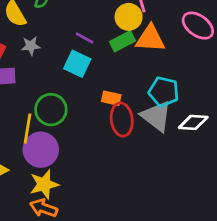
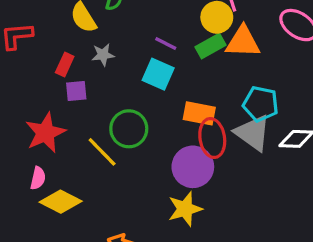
orange rectangle: (111, 98) -> (199, 113), size x1.4
yellow line: (28, 129) -> (102, 152), turned -52
purple circle: (41, 150) -> (193, 167), moved
yellow star: (44, 184) -> (185, 209), moved

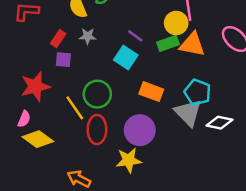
red ellipse: (212, 138) -> (97, 130), moved

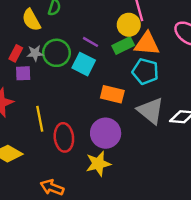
gray star: (88, 36) -> (35, 53), moved
cyan pentagon: (198, 92) -> (145, 71), moved
green circle: (97, 94) -> (56, 53), moved
yellow line: (75, 108) -> (40, 119), turned 30

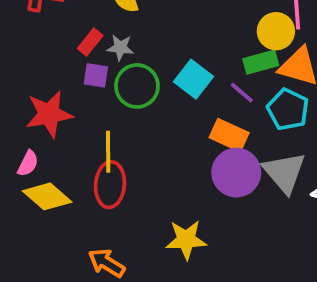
purple line: (90, 42) -> (242, 93), moved
green circle: (56, 53) -> (137, 86), moved
purple circle: (106, 133) -> (236, 173), moved
red ellipse: (64, 137) -> (110, 185), moved

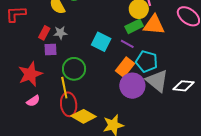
green circle: (137, 86) -> (74, 69), moved
cyan pentagon: (288, 109) -> (147, 62), moved
orange rectangle: (229, 135) -> (125, 67), turned -66
pink semicircle: (28, 163) -> (33, 101), moved, turned 40
yellow diamond: (47, 196) -> (83, 116), moved

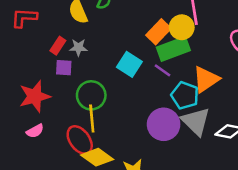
orange triangle: (154, 25) -> (206, 79), moved, turned -45
green rectangle: (134, 26) -> (173, 49), size x1.4
orange rectangle: (125, 67) -> (158, 32), moved
yellow line: (64, 88) -> (92, 118), moved
red ellipse: (69, 104) -> (80, 140), turned -35

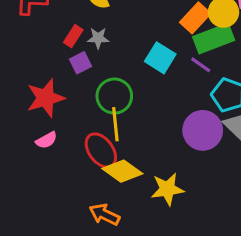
purple square: (64, 68) -> (81, 63), turned -30

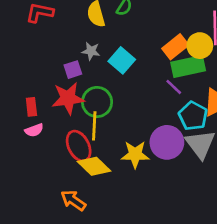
red rectangle: (73, 36) -> (31, 107), moved, turned -48
cyan square: (160, 58) -> (122, 60), moved
red star: (46, 98) -> (68, 98), moved
yellow star: (167, 189) -> (135, 154), moved

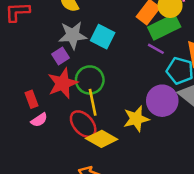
gray star: (91, 51) -> (73, 35), size x1.6

